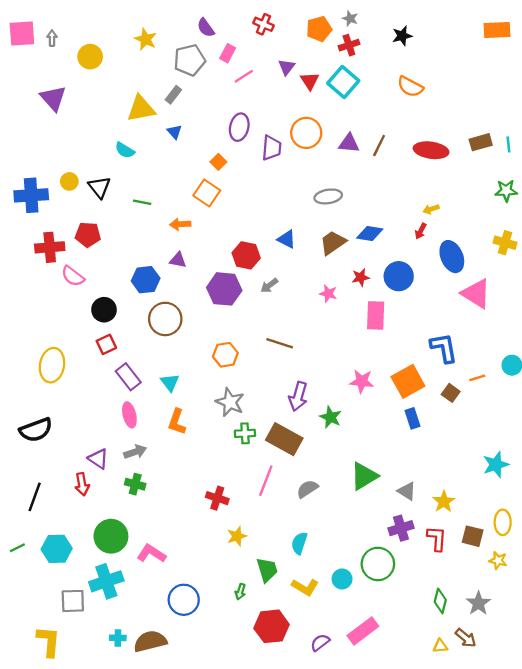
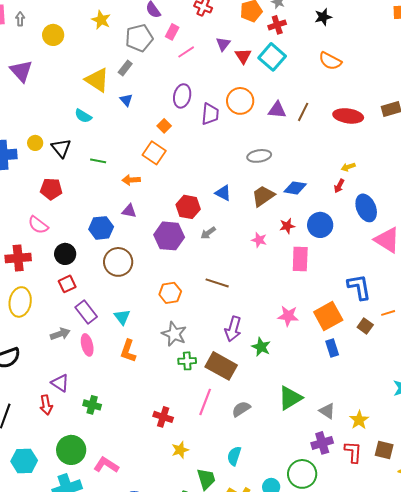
yellow triangle: (141, 109) -> (97, 80), turned 44
red cross: (50, 247) -> (18, 258), moved
gray arrow: (135, 452) -> (60, 334), moved

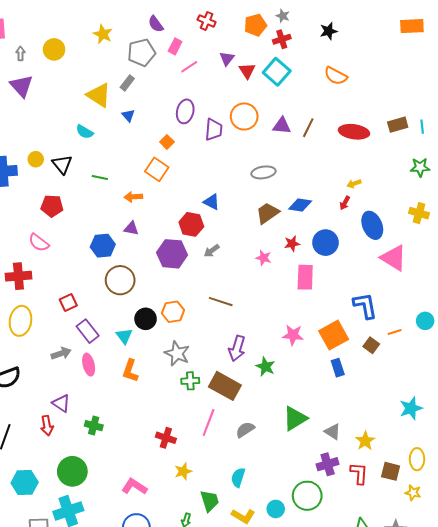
gray arrow: (20, 19) -> (20, 53), moved
blue triangle: (223, 193) -> (212, 202), moved
black circle: (65, 254) -> (146, 319), moved
pink L-shape: (106, 465) -> (134, 487), moved

